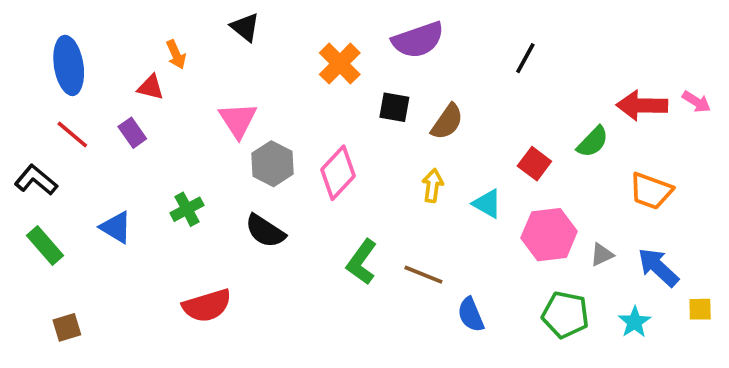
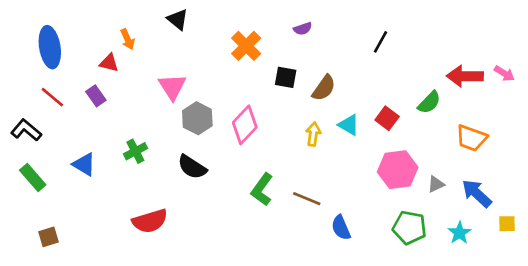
purple semicircle: (418, 40) -> (303, 29), size x0.5
cyan triangle: (487, 204) -> (349, 125), moved

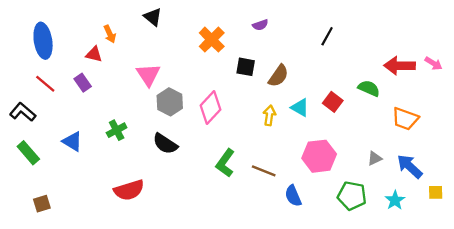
green semicircle: (429, 102) -> (369, 88), turned -110
pink hexagon: (398, 170) -> (319, 156), moved

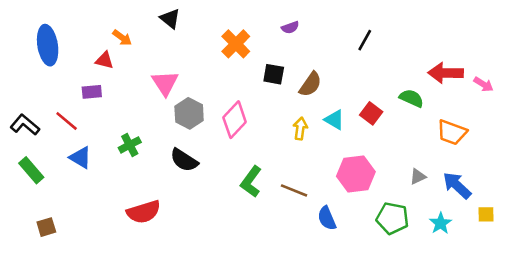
orange arrow: (110, 34) -> (122, 38), turned -30
pink arrow: (433, 63) -> (483, 84), moved
purple rectangle: (83, 83) -> (92, 92), turned -60
red line: (45, 84) -> (67, 121), moved

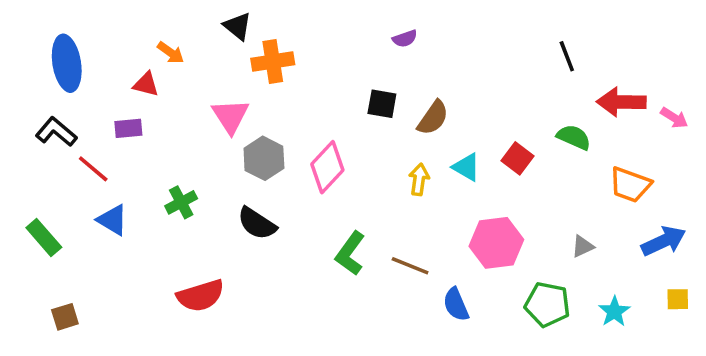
black line: (365, 40) -> (567, 56), moved, turned -50
orange cross: (236, 44) -> (273, 61), moved, turned 36
black L-shape: (25, 125) -> (56, 132), moved
blue arrow: (457, 185) -> (664, 241), moved, turned 112

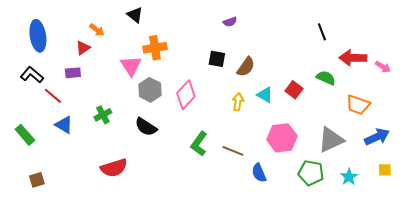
orange cross: (273, 61) -> (155, 48), moved
red triangle: (146, 84) -> (83, 48), turned -49
gray triangle: (583, 246) -> (331, 140), size x2.0

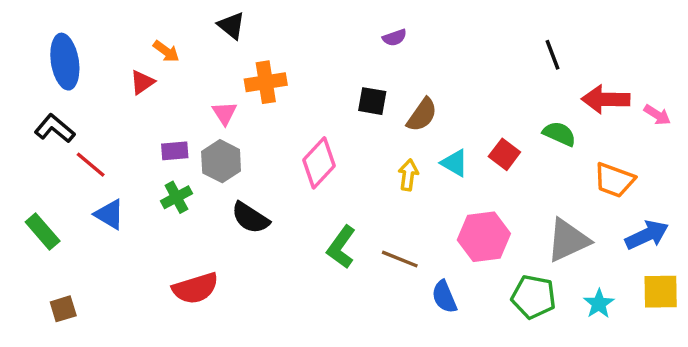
pink triangle: (131, 66) -> (225, 113), size x0.7
purple rectangle: (73, 73) -> (175, 151), moved
gray hexagon: (150, 90) -> (221, 161), moved
yellow square: (385, 170) -> (661, 292), size x1.6

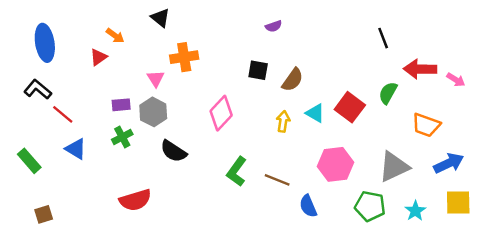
green semicircle: (559, 134) -> (388, 93), turned -85
red square: (504, 154) -> (350, 107), size x1.4

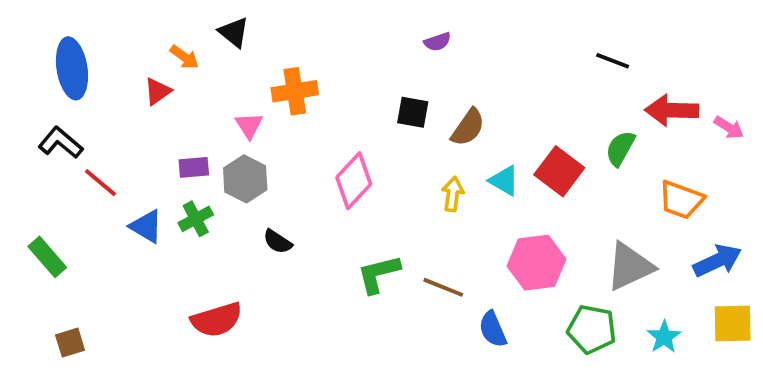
black triangle: (160, 18) -> (234, 32), moved
black line: (383, 38) -> (613, 61), turned -48
blue triangle: (76, 149) -> (146, 226), moved
black semicircle: (173, 151) -> (278, 242), size x0.7
green L-shape: (237, 172) -> (378, 274), turned 40

